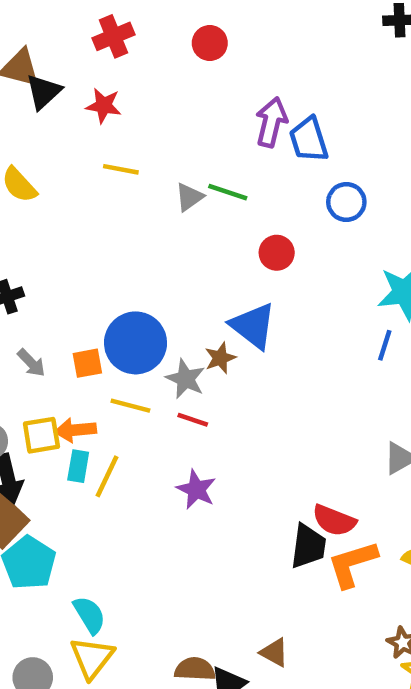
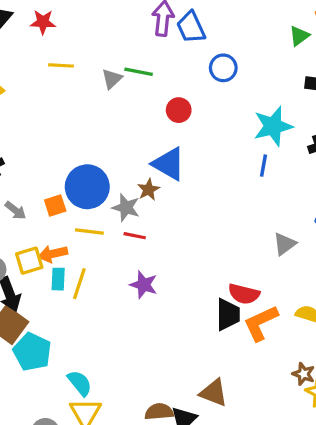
brown triangle: (274, 652) -> (214, 393), size x1.4

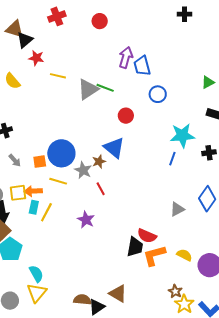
red star: (43, 22) -> (36, 58), moved
gray triangle: (112, 79) -> (88, 89), size x1.6
red line: (135, 236) -> (101, 189), moved, turned 40

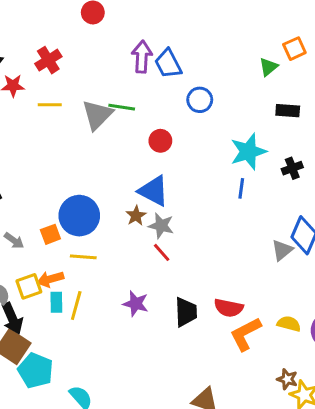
red cross: (57, 16) -> (48, 60), moved
gray star: (83, 170) -> (161, 226), moved
red line: (101, 189) -> (162, 252), moved
gray triangle: (177, 209) -> (282, 250), moved
black trapezoid: (135, 247) -> (186, 312), moved

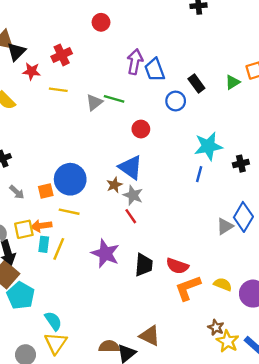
black rectangle: (288, 111) -> (196, 84), moved, turned 42
gray triangle: (97, 115) -> (94, 102), size x0.7
purple star: (136, 304) -> (105, 253), size x1.4

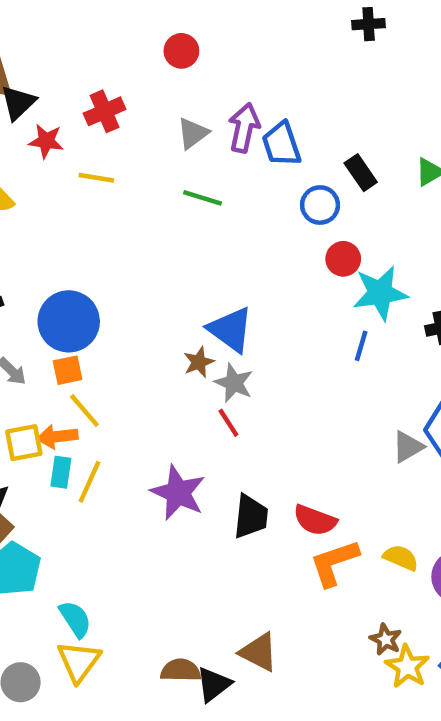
gray triangle: (94, 102) -> (193, 133), moved
red circle: (141, 129) -> (343, 259), moved
blue circle: (70, 179) -> (69, 321), moved
yellow line: (69, 212) -> (84, 411), moved, turned 36

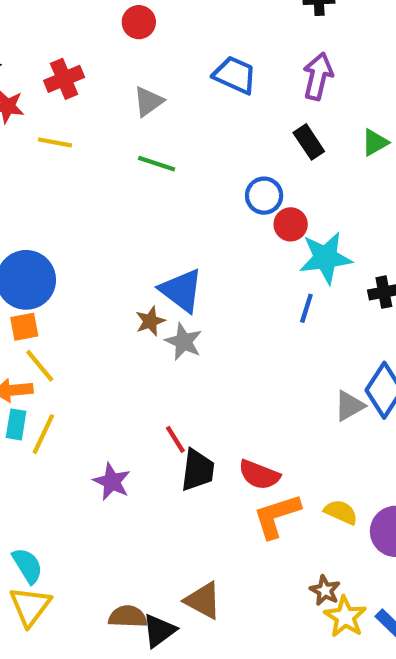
purple arrow: (244, 128) -> (318, 76), moved
blue trapezoid: (281, 144) -> (235, 75), moved, turned 132
blue circle: (320, 205) -> (264, 196), moved
red line: (228, 423) -> (175, 439), moved
purple star: (178, 493) -> (112, 482), moved, size x0.7

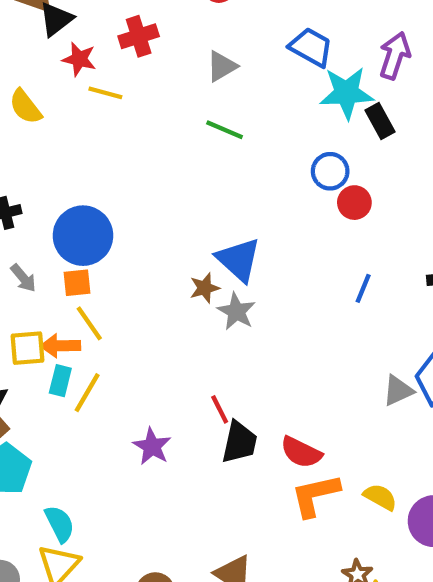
yellow line: (55, 142) -> (105, 93), moved
cyan star: (326, 258) -> (347, 93), moved

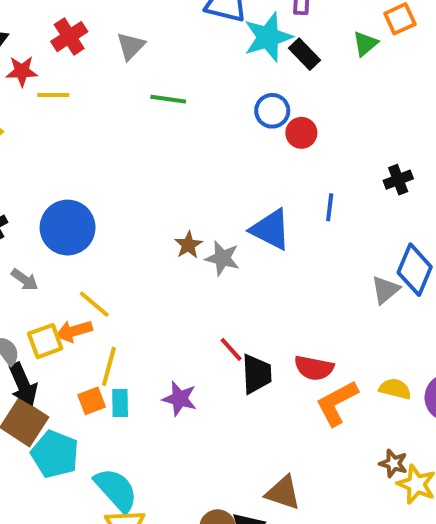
gray triangle: (222, 66) -> (131, 46), moved
blue triangle: (239, 260) -> (271, 229), moved
orange square: (77, 283) -> (92, 401), moved
cyan rectangle: (60, 381) -> (120, 403), moved
cyan semicircle: (60, 524) -> (116, 490), size x1.4

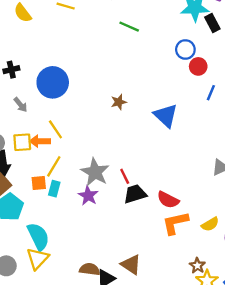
blue line: (330, 207) -> (211, 93), moved
brown star: (188, 245) -> (119, 102), moved
gray star: (222, 258) -> (95, 172), moved, size x1.4
black trapezoid: (257, 374) -> (135, 194), turned -120
yellow semicircle: (395, 389) -> (210, 224), turned 120

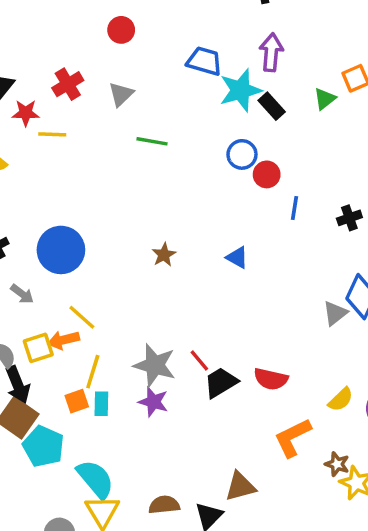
blue triangle: (166, 116) -> (237, 257), size x0.6
orange L-shape: (175, 223) -> (293, 438), moved
brown triangle: (131, 265) -> (240, 486), turned -35
brown semicircle: (90, 269) -> (164, 505), moved

